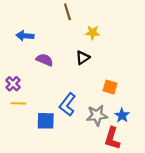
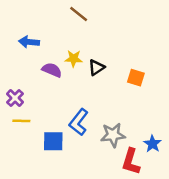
brown line: (67, 12) -> (79, 14), turned -35
yellow star: (93, 33) -> (74, 59), moved
orange square: (110, 87) -> (136, 78), moved
blue star: (122, 115) -> (152, 144), moved

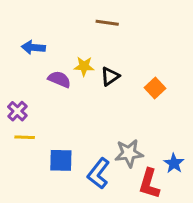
brown line: (79, 14) -> (107, 23), moved, turned -30
orange square: (136, 78) -> (155, 88), turned 30
blue L-shape: (79, 122) -> (99, 173), moved

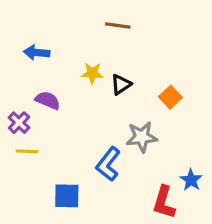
purple semicircle: (59, 79) -> (48, 100), moved
gray star: (129, 153) -> (142, 137), moved
blue square: (61, 160) -> (67, 196), moved
blue L-shape: (99, 173) -> (108, 164), moved

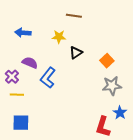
yellow star: (92, 73) -> (59, 37), moved
gray star: (142, 137) -> (112, 86), moved
blue L-shape: (108, 164) -> (48, 78), moved
blue square: (67, 196) -> (21, 123), moved

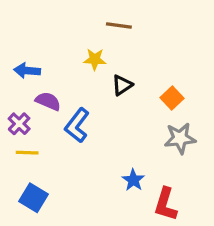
blue arrow: (23, 33) -> (27, 71), moved
blue star: (120, 113) -> (133, 180), moved
blue square: (21, 123) -> (34, 198), turned 30

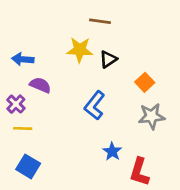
yellow star: (95, 59) -> (80, 50), size x1.4
black triangle: (122, 85) -> (108, 59), moved
blue L-shape: (77, 125) -> (95, 105), moved

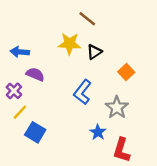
brown line: (100, 21) -> (87, 19), turned 30
gray star: (152, 116) -> (117, 107), moved, turned -30
yellow line: (23, 128) -> (20, 112), turned -49
blue square: (28, 166) -> (35, 132), moved

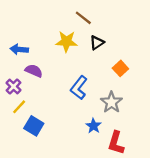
black triangle: (94, 52) -> (97, 43), moved

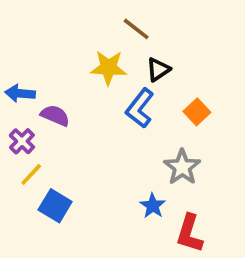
blue arrow: (19, 49) -> (20, 93), moved
blue L-shape: (79, 88) -> (140, 108), moved

